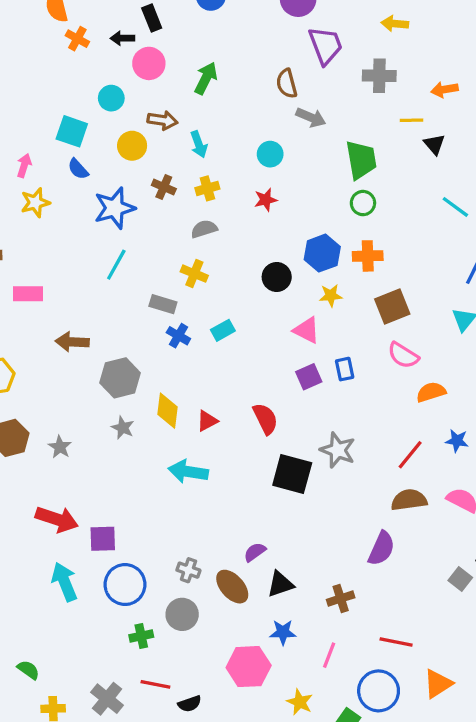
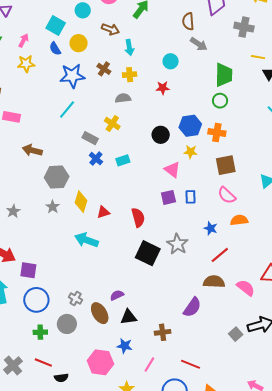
yellow circle: (132, 146) -> (79, 43), moved
blue star: (457, 441) -> (211, 228), moved

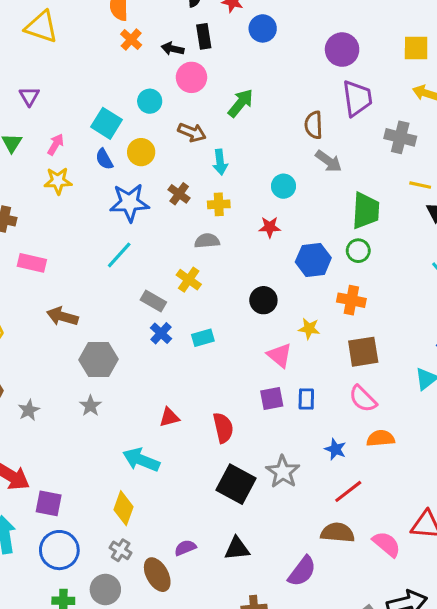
blue hexagon: (190, 126) -> (313, 260), moved
yellow diamond: (81, 202) -> (123, 508), moved
black triangle: (128, 317) -> (237, 549), moved

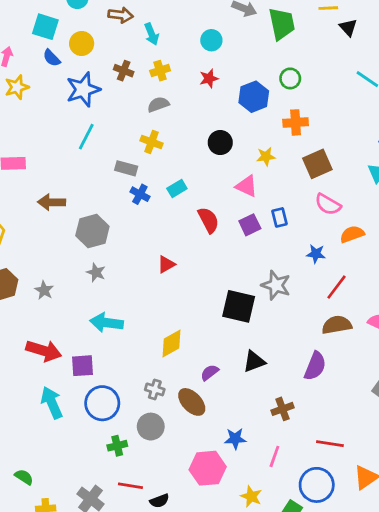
green trapezoid: (366, 211) -> (282, 24), moved
red semicircle: (223, 428) -> (208, 220), moved
cyan arrow: (141, 460) -> (107, 323), moved
yellow diamond: (123, 508) -> (171, 343), moved, turned 56

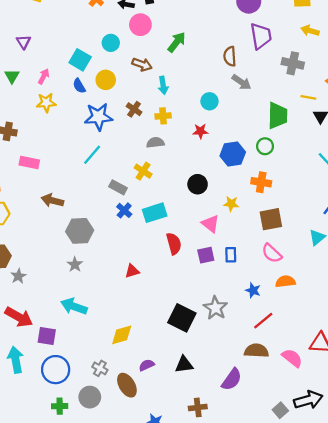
green trapezoid: (282, 24) -> (278, 115), moved
cyan rectangle: (177, 188) -> (155, 213), size x1.5
gray star: (44, 290) -> (18, 276), moved

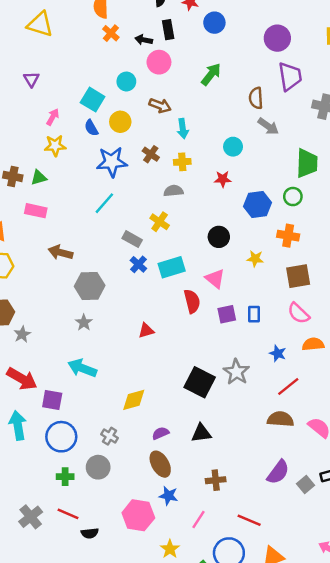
green arrow: (177, 42) -> (211, 74), moved
green triangle: (12, 76) -> (39, 178), moved, turned 42
pink triangle: (210, 224) -> (215, 279), moved
purple semicircle: (232, 379) -> (278, 472), moved
brown ellipse: (127, 385) -> (160, 464), moved

